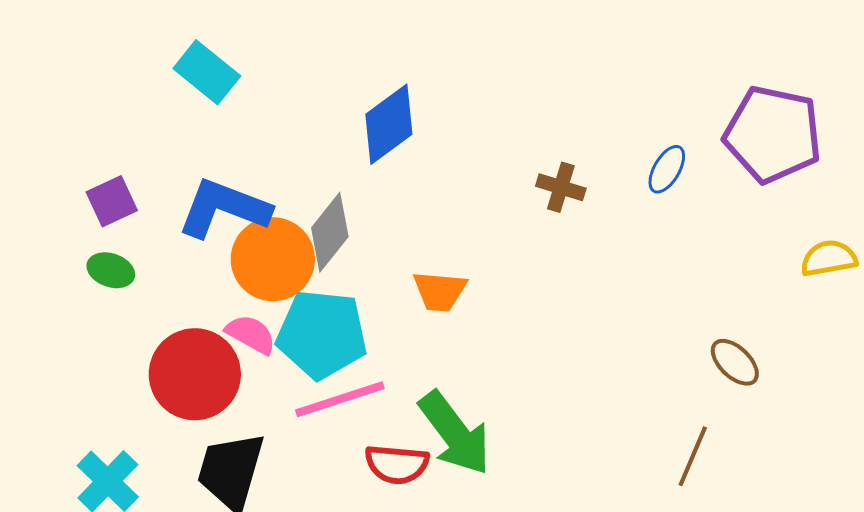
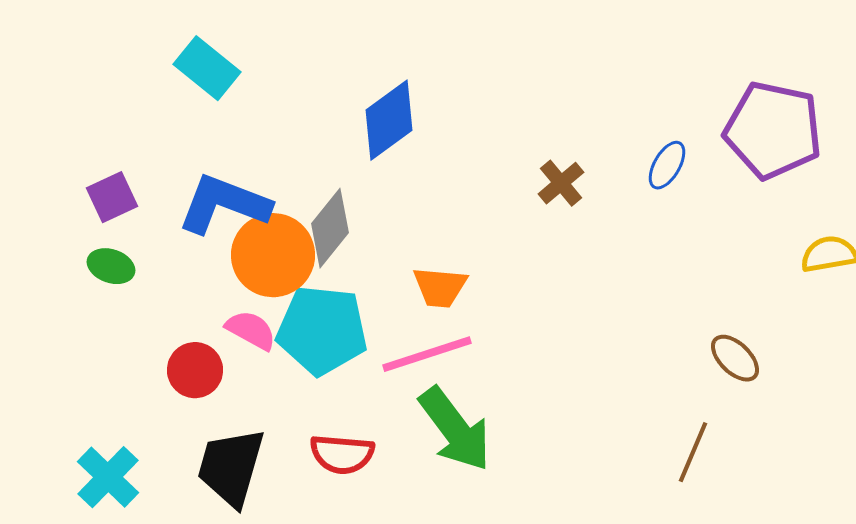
brown cross: (561, 187) -> (561, 183), turned 33
red circle: (195, 374) -> (195, 370), size x0.6
pink line: (340, 399) -> (427, 354), moved
red semicircle: (397, 464) -> (342, 454), moved

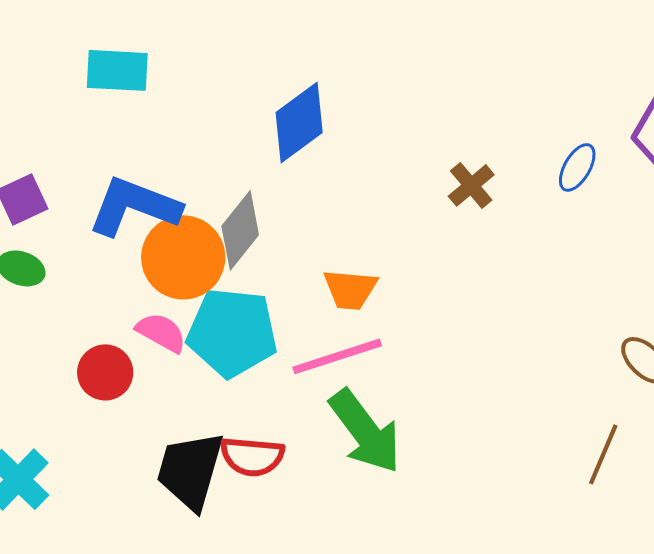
cyan rectangle: (207, 68) -> (117, 70), turned -36
black trapezoid: (231, 467) -> (190, 470), moved

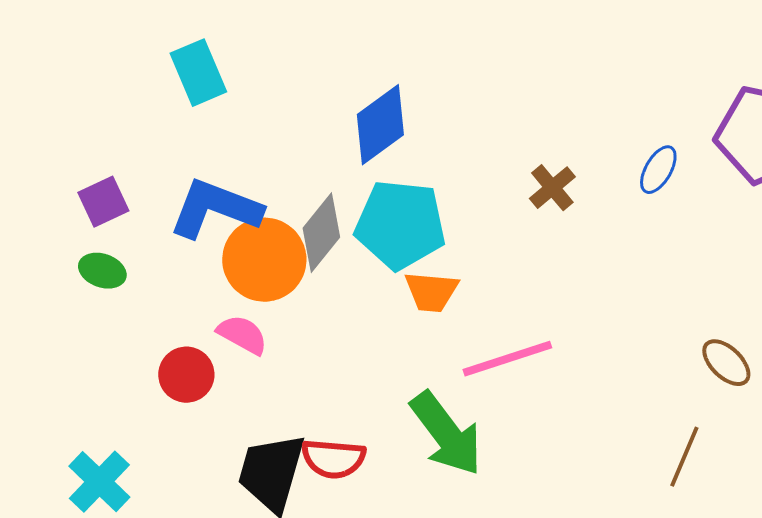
cyan rectangle: (117, 70) -> (198, 73), turned 64
cyan pentagon: (232, 332) -> (400, 225), moved
pink line: (337, 356) -> (507, 359), moved

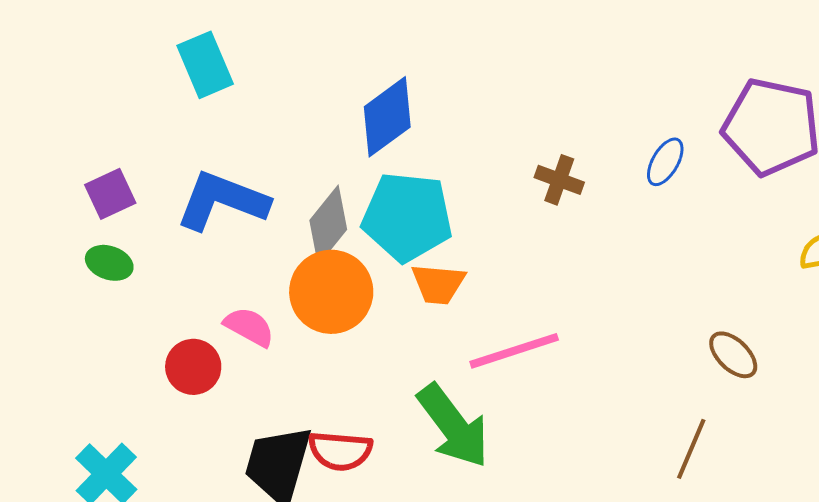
brown cross: (552, 188) -> (559, 180), turned -30
orange circle: (264, 260) -> (331, 292), moved

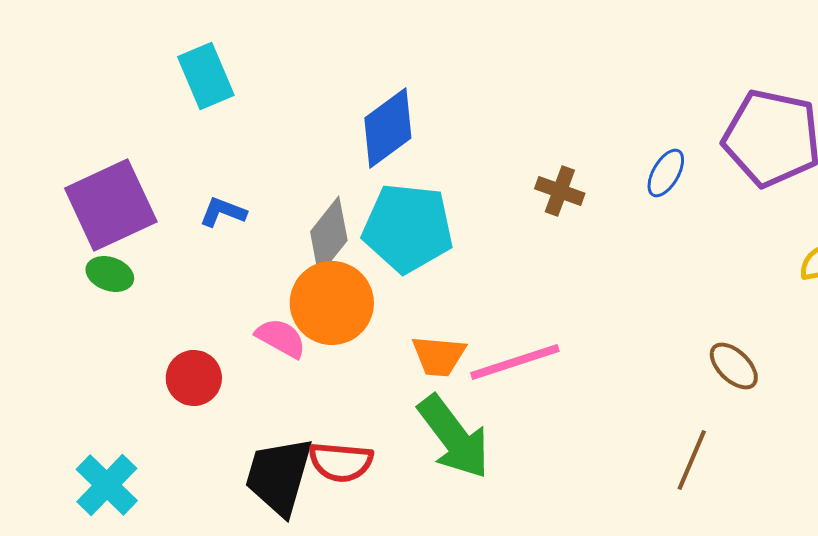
purple square: (110, 194) -> (111, 205), size x1.8
blue L-shape: (222, 201) -> (223, 212), size x0.5
orange trapezoid: (438, 284) -> (439, 356), moved
pink semicircle: (249, 327) -> (281, 338), moved

